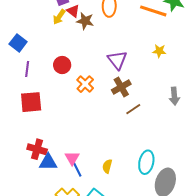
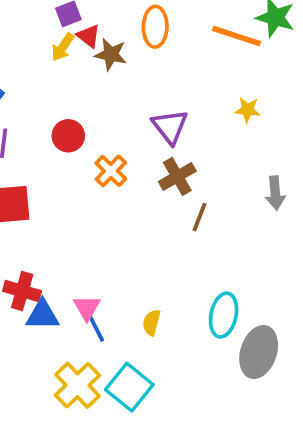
brown line: (133, 109) -> (200, 217), turned -35

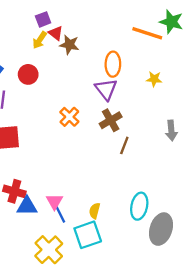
orange ellipse: (155, 27) -> (113, 64), moved
red circle: (68, 136) -> (28, 74), moved
cyan square: (129, 387) -> (88, 235), moved, turned 32

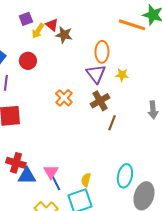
purple square: (43, 19) -> (26, 19), moved
yellow star: (154, 79) -> (122, 75), moved

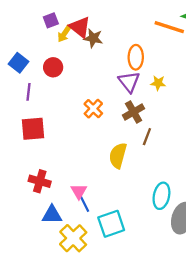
red triangle: (52, 25) -> (80, 27), size x1.5
blue triangle: (27, 176) -> (52, 215), moved
yellow semicircle: (86, 180) -> (118, 156), moved, size x1.6

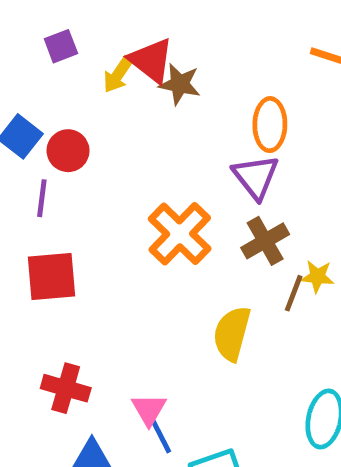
purple square: (51, 20) -> (61, 46), moved
red circle: (53, 67) -> (68, 151), moved
yellow star: (158, 83) -> (317, 277), moved
orange cross: (93, 109) -> (180, 234), size x1.5

